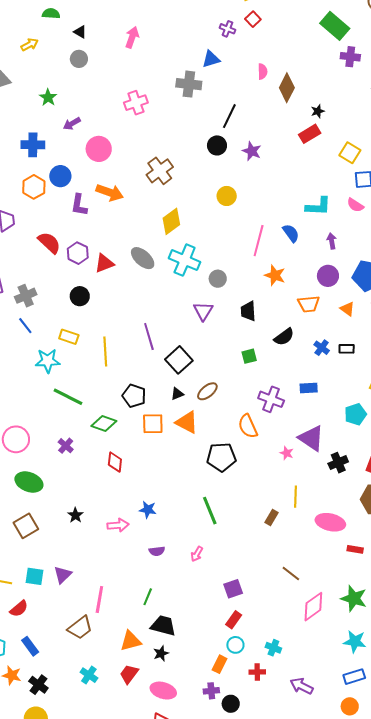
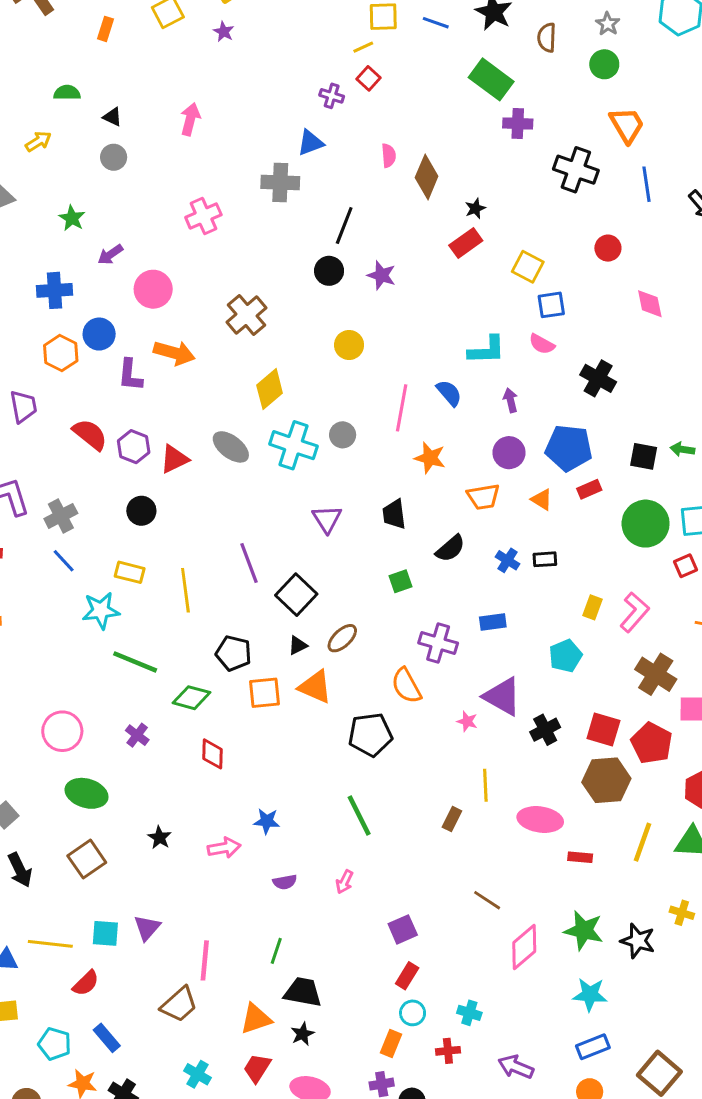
gray circle: (218, 279) -> (343, 435), moved

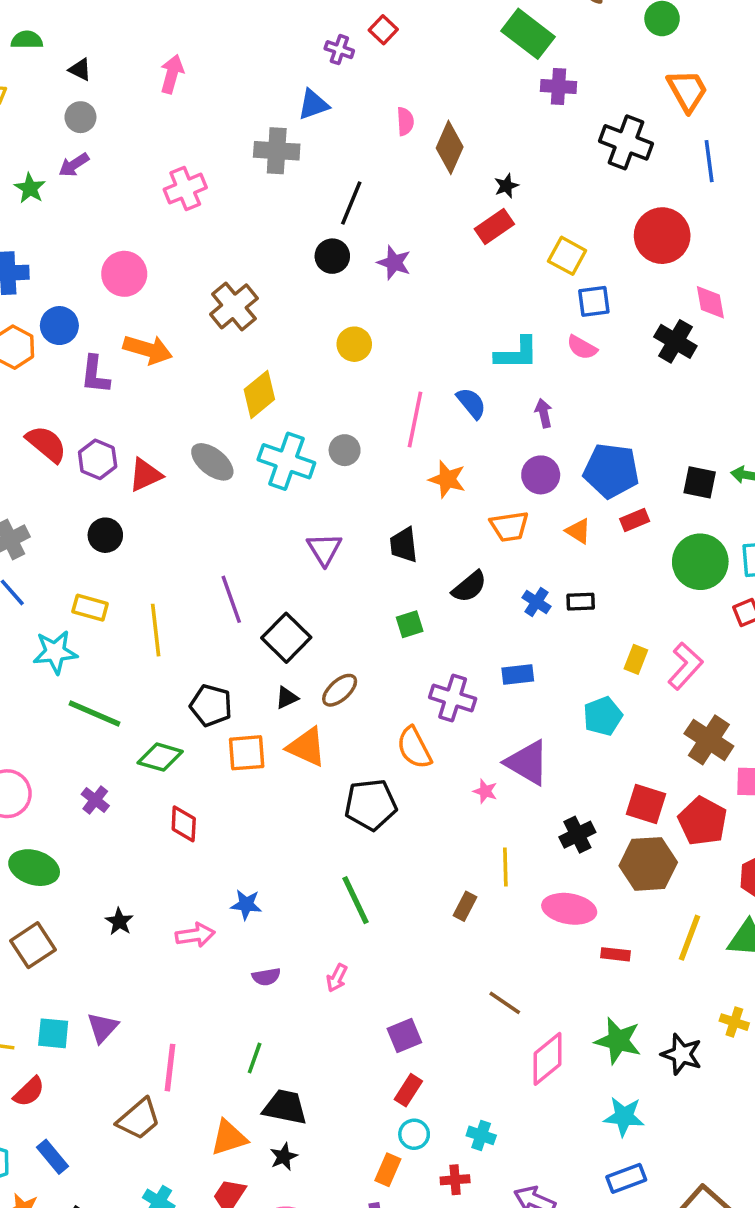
red circle: (608, 248) -> (662, 236), size x1.8
purple arrow: (110, 254) -> (74, 165), moved
black cross: (598, 378) -> (675, 341), moved
black cross: (545, 730) -> (577, 835), moved

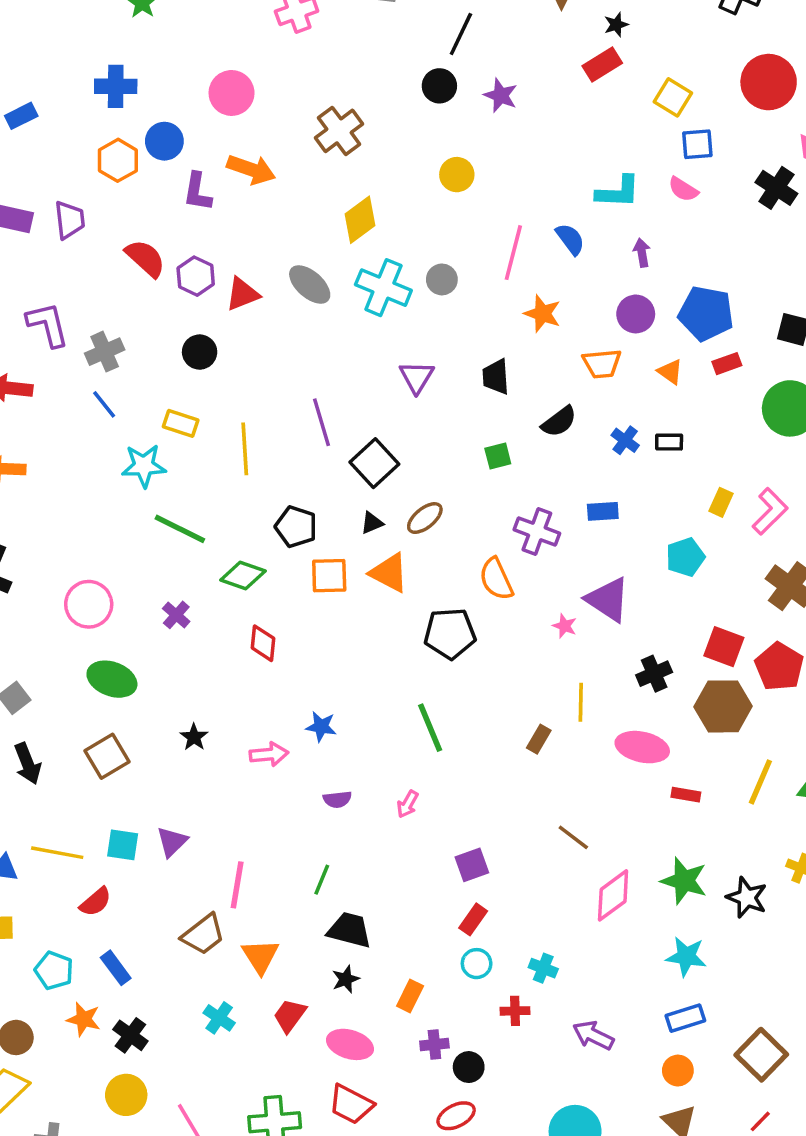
orange triangle: (229, 1138) -> (260, 956), moved, turned -48
orange rectangle: (388, 1170) -> (410, 996), moved

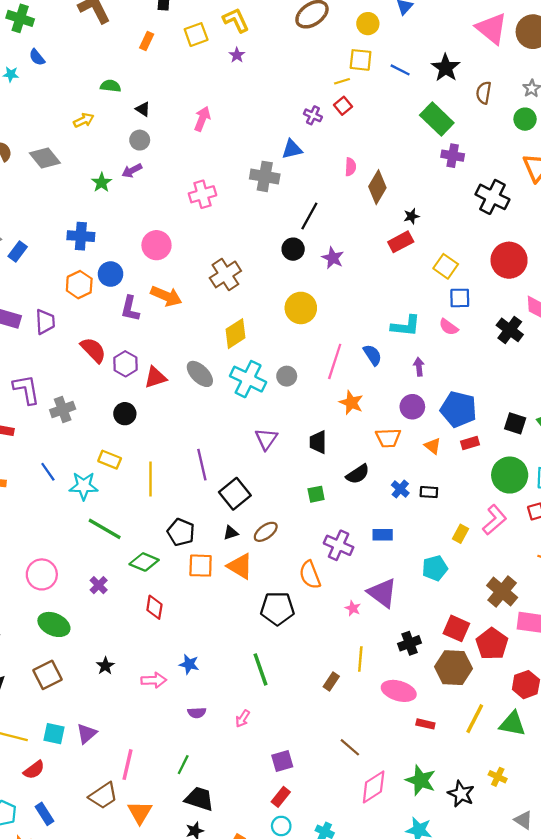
blue rectangle: (21, 116) -> (18, 251), turned -30
yellow circle: (457, 175) -> (301, 308), size x1.4
blue line: (104, 404) -> (48, 472), moved
pink L-shape: (770, 511) -> (494, 520), moved

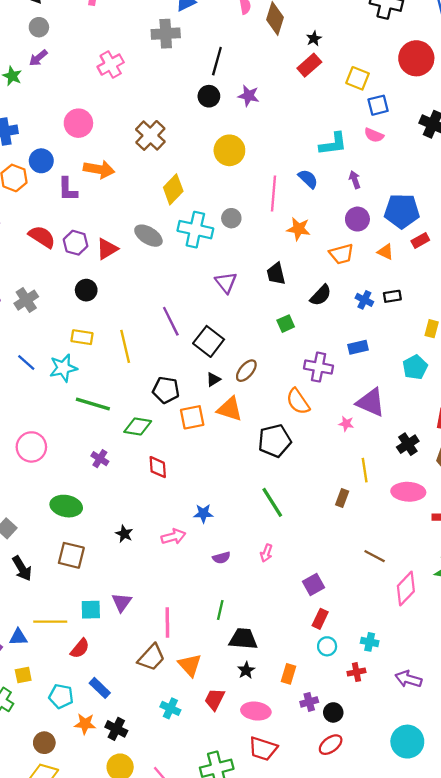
pink circle: (42, 574) -> (31, 447), moved
brown square: (47, 675) -> (71, 555), turned -36

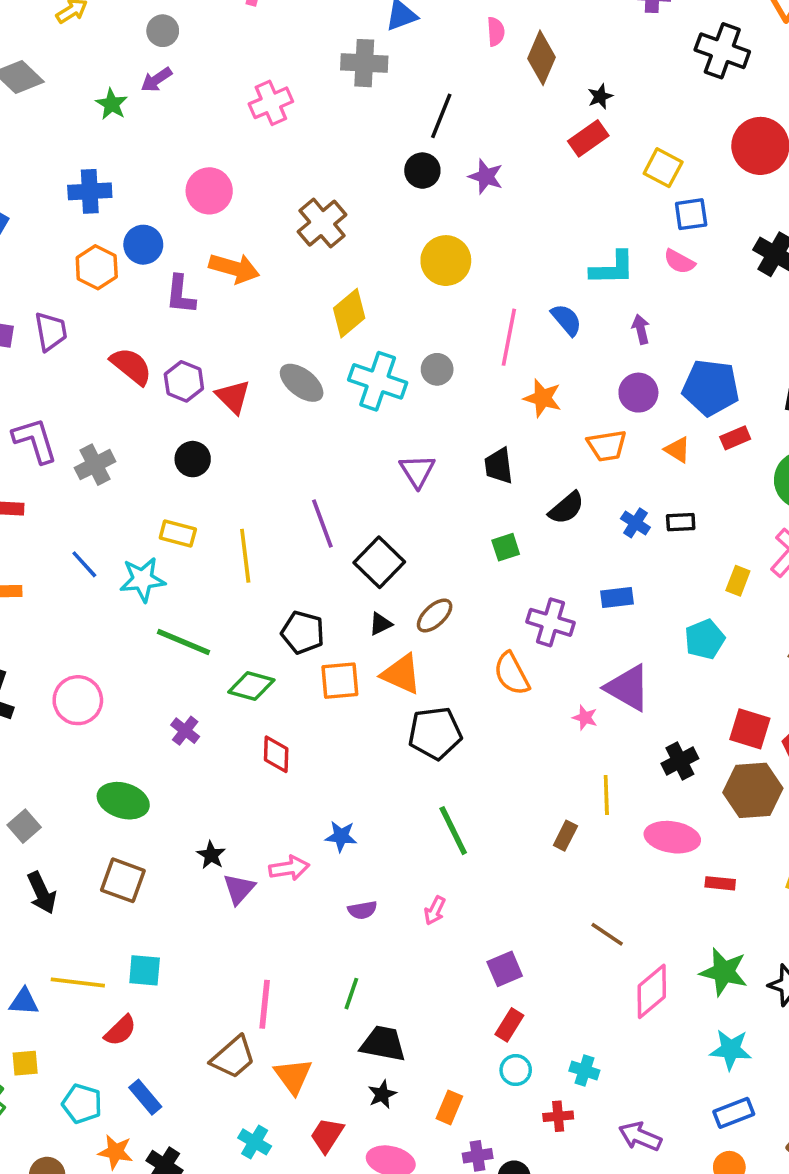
red triangle: (107, 249) -> (233, 397), turned -50
black pentagon: (275, 441) -> (435, 733), moved
purple triangle: (122, 602) -> (239, 889), moved

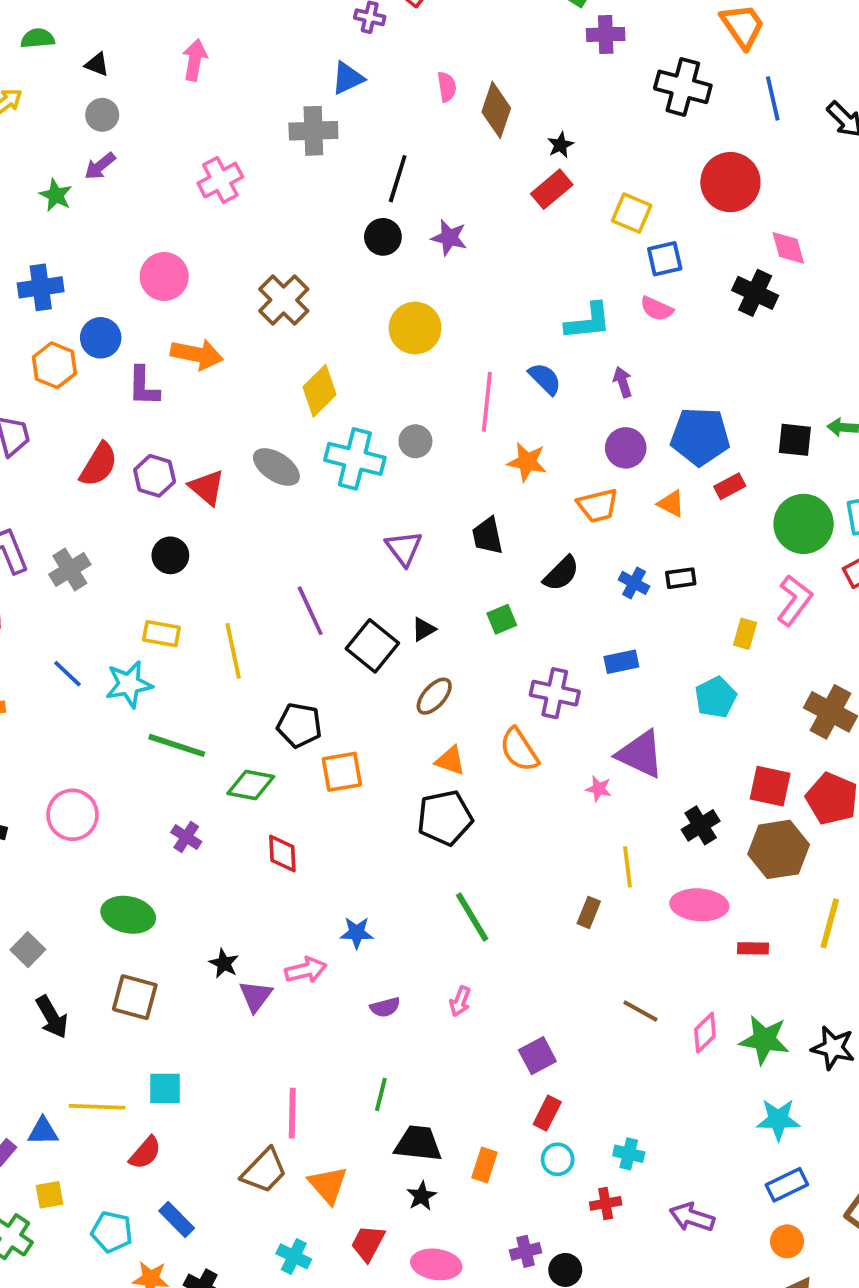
red semicircle: (131, 366) -> (99, 465), turned 87
black triangle: (380, 624) -> (424, 629), moved
orange triangle: (401, 674) -> (450, 761), moved, size x0.7
pink diamond: (652, 991) -> (705, 1033), moved, size x0.7
orange rectangle: (449, 1107) -> (485, 1165), moved

